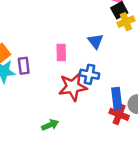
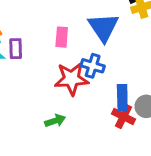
blue triangle: (96, 41) -> (103, 27), size x1.6
green arrow: (50, 125) -> (55, 121), moved

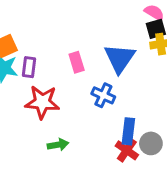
pink rectangle: (62, 37) -> (77, 62), turned -30
red star: (72, 79) -> (42, 102), moved

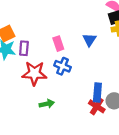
blue triangle: (120, 58) -> (89, 40), size x0.6
blue cross: (103, 95) -> (62, 66), moved

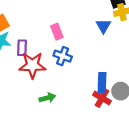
blue triangle: (89, 40) -> (103, 26), moved
purple rectangle: (24, 48) -> (22, 48), moved

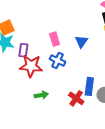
blue triangle: (103, 26) -> (81, 42), moved
red cross: (102, 98) -> (76, 98), moved

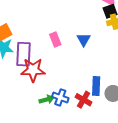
purple rectangle: (23, 50) -> (24, 54), size x1.6
blue cross: (58, 60) -> (60, 97), moved

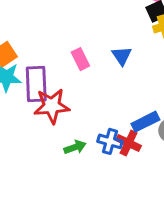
blue rectangle: (96, 86) -> (145, 122), turned 66
blue cross: (60, 97) -> (110, 141), moved

